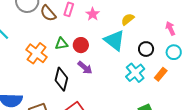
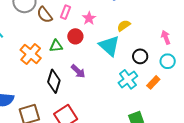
red circle: (81, 45) -> (75, 36), moved

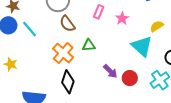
brown semicircle: (45, 15) -> (67, 24), moved
red circle: (75, 36) -> (130, 78), moved
black diamond: (54, 81) -> (68, 82), moved

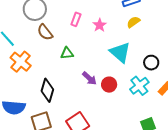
yellow semicircle: (157, 26) -> (133, 22), moved
orange cross: (63, 53) -> (21, 62), moved

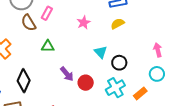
pink rectangle: (76, 19) -> (47, 13), moved
cyan triangle: (120, 52) -> (101, 52), size x0.6
black circle: (151, 63) -> (119, 63), moved

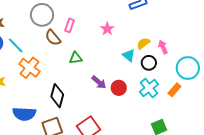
yellow semicircle: (118, 24) -> (143, 43), moved
pink arrow: (158, 50) -> (163, 47), moved
cyan circle: (157, 74) -> (188, 68), size x1.5

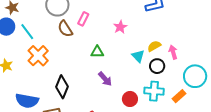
green triangle: (76, 58) -> (97, 52), moved
red circle: (119, 88) -> (130, 99), moved
cyan cross: (149, 88) -> (154, 91), turned 36

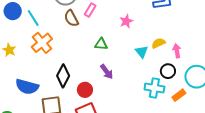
black circle: (157, 66) -> (168, 71), moved
red circle: (130, 99) -> (85, 90), moved

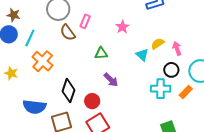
cyan line: (33, 18) -> (30, 38), turned 66

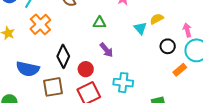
pink arrow: (177, 48) -> (187, 30), moved
cyan cross: (161, 89) -> (123, 83), moved

